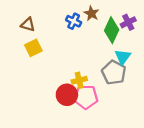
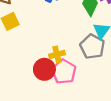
pink pentagon: (86, 97) -> (64, 72), turned 30

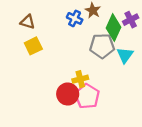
gray pentagon: (92, 47) -> (102, 46), moved, turned -30

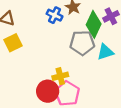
cyan triangle: (125, 55) -> (105, 52), turned 36

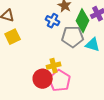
blue cross: (55, 15) -> (53, 21), moved
cyan triangle: (105, 52) -> (93, 45), turned 35

